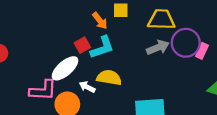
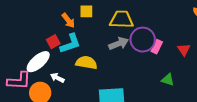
yellow semicircle: (109, 78) -> (86, 63), moved

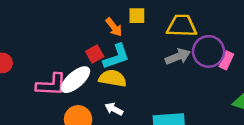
yellow semicircle: (86, 63) -> (113, 78), moved
white arrow: (57, 78) -> (114, 109), moved
pink L-shape: (19, 81) -> (51, 85), moved

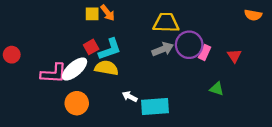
yellow square: (137, 16) -> (92, 14), moved
orange arrow: (114, 27) -> (108, 13), moved
white arrow: (114, 109) -> (130, 97), moved

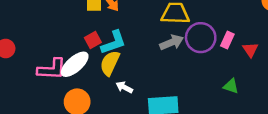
pink rectangle: (205, 52) -> (227, 40), moved
yellow semicircle: (106, 68) -> (110, 63), turned -75
white arrow: (130, 97) -> (124, 87), moved

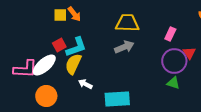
purple circle: (201, 38) -> (174, 61), moved
pink rectangle: (227, 40) -> (170, 34), moved

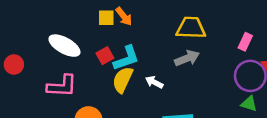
white ellipse: (44, 65) -> (64, 46), moved, turned 70
white arrow: (85, 84) -> (154, 82), moved

